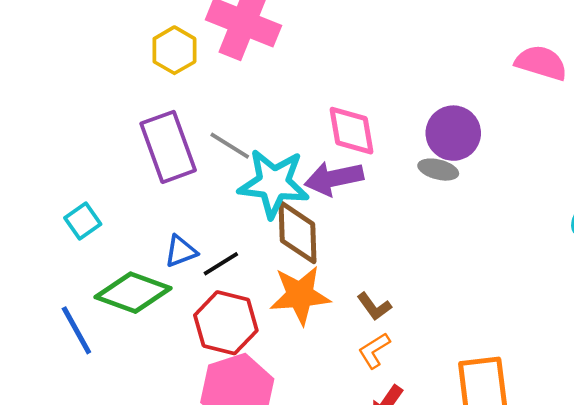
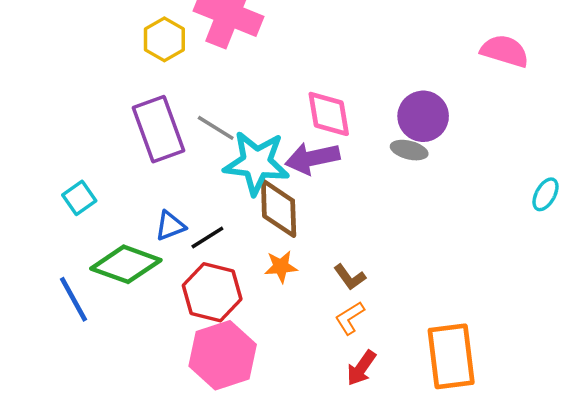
orange star: (300, 295) -> (281, 267), size x0.6

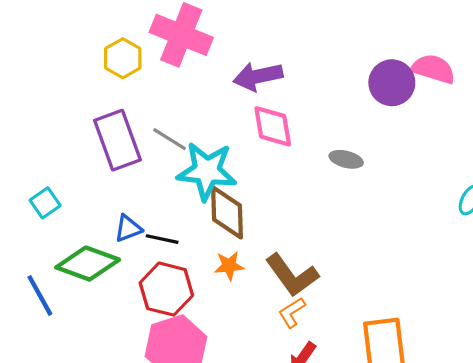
purple circle: (423, 116) -> (392, 83), moved
purple arrow: (312, 158) -> (258, 76), moved
black line: (207, 237) -> (162, 239), turned 44
brown L-shape: (350, 277) -> (292, 275), size x1.8

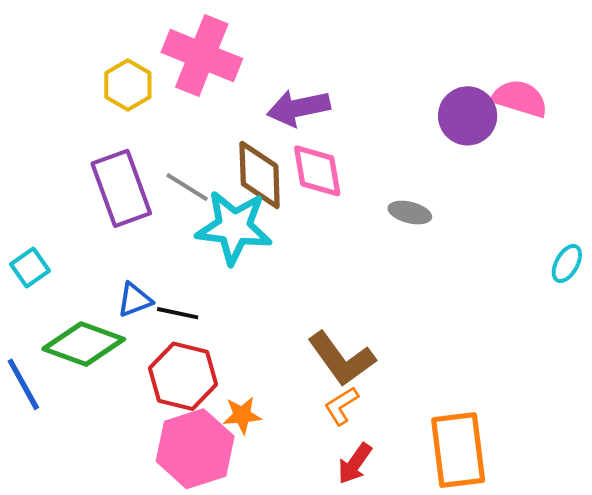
brown diamond: (227, 212) -> (260, 175), moved
orange star: (229, 266) -> (242, 415), moved

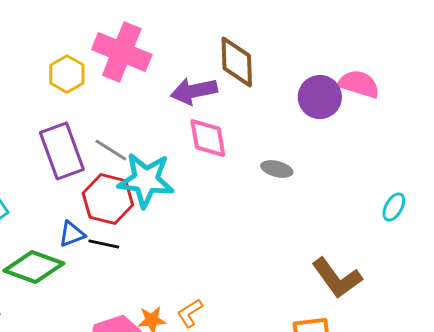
brown diamond: (260, 175) -> (237, 62), moved
brown L-shape: (341, 359) -> (337, 278), moved
red hexagon: (183, 376) -> (108, 199), moved
orange L-shape: (341, 406) -> (190, 313), moved

